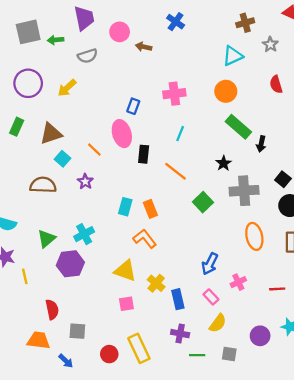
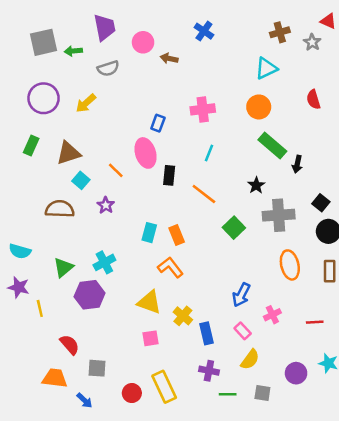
gray star: (270, 44) -> (312, 42), moved
red semicircle: (52, 310) -> (70, 345), turned -30

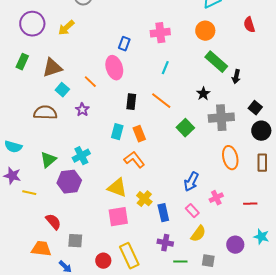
black rectangle: (169, 175) -> (131, 102), moved
yellow line: (40, 308) -> (29, 193), turned -64
pink square: (150, 338) -> (118, 217), size x1.5

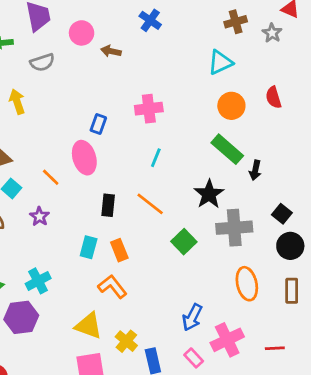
yellow arrow: (66, 28) -> (17, 102), turned 114
orange circle: (205, 31) -> (231, 106), moved
black star: (203, 94) -> (209, 194), size x1.5
pink cross: (216, 198) -> (227, 340), size x1.6

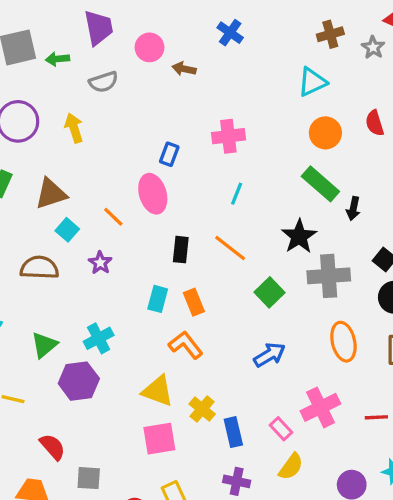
blue arrow: (192, 317) -> (270, 355), moved, turned -148

